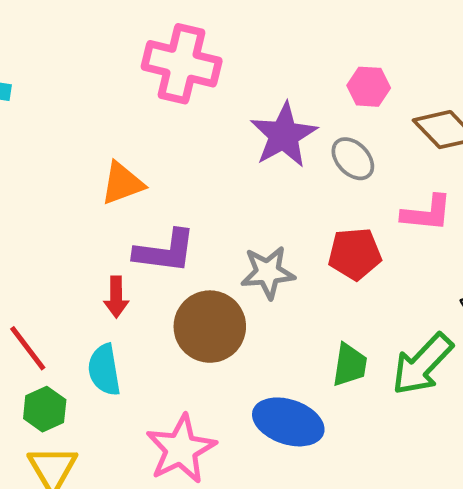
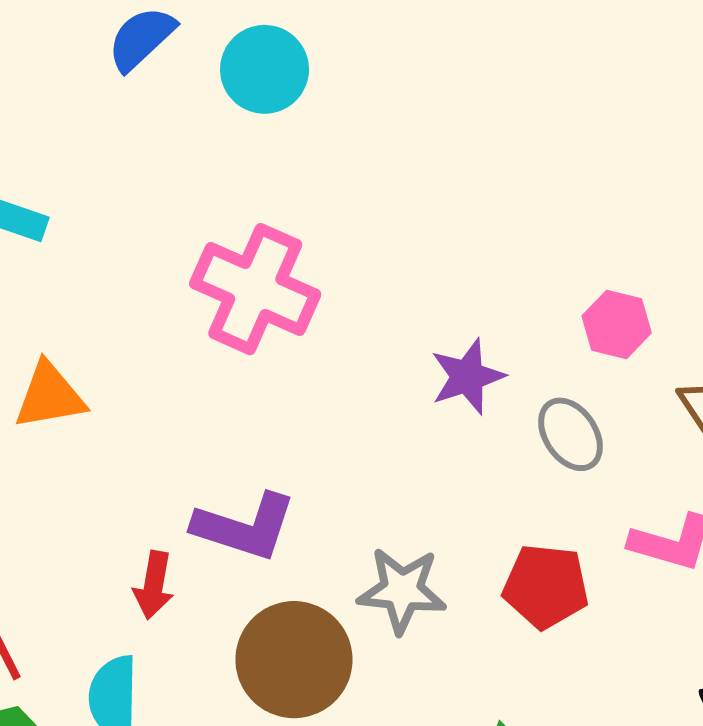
pink cross: (182, 64) -> (255, 289), moved
purple star: (284, 135) -> (467, 377), size x0.7
orange triangle: (122, 183) -> (50, 396), moved

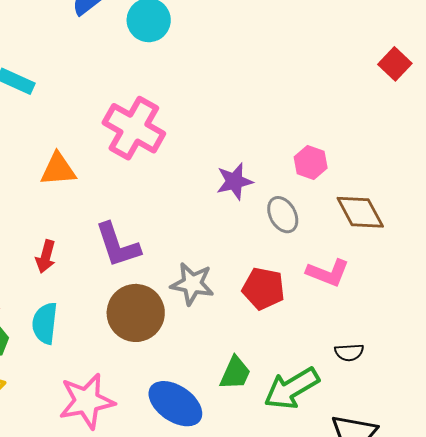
orange triangle: (50, 396) -> (58, 169), moved
purple L-shape: (245, 527) -> (118, 245), turned 48
red arrow: (154, 585) -> (46, 256), moved

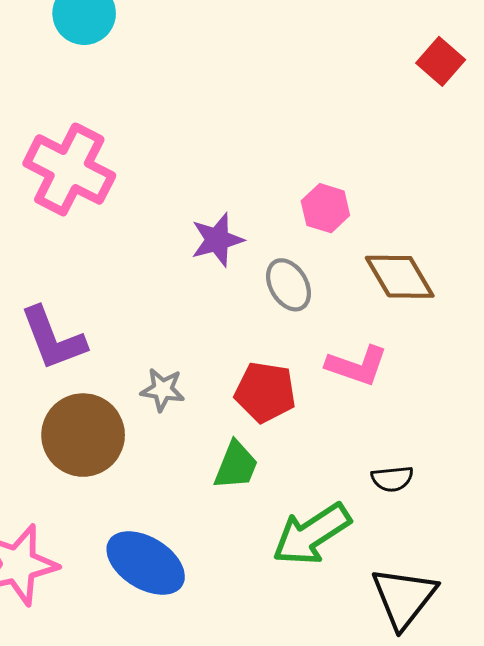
gray star: (192, 284) -> (163, 390), size x0.7
green trapezoid: (235, 373) -> (236, 465), moved

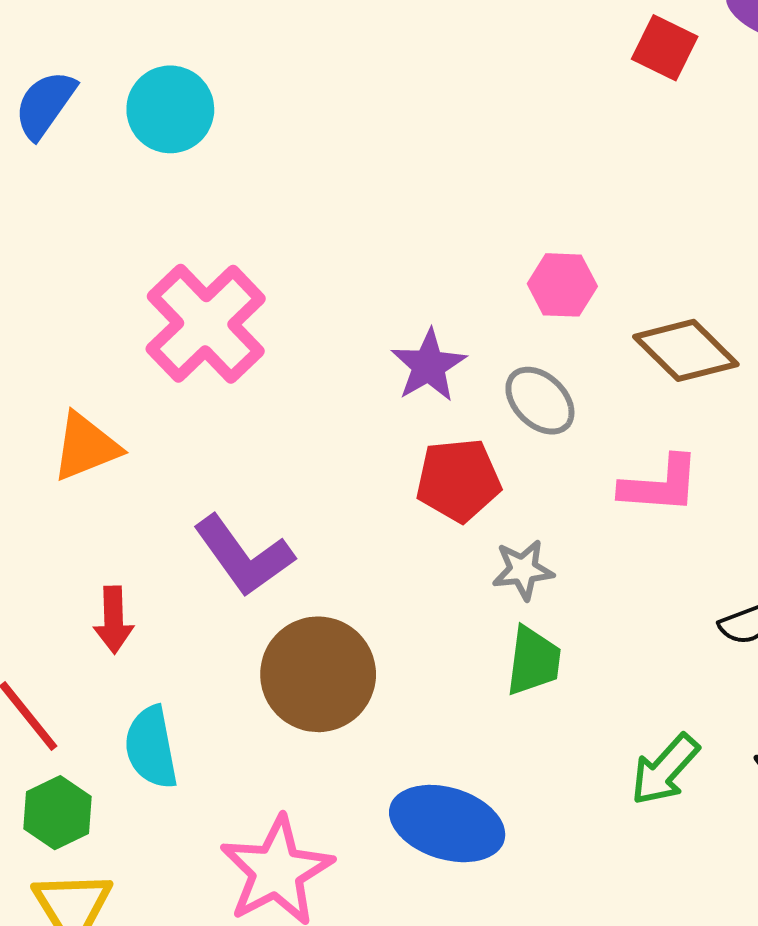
pink cross: (69, 169) -> (206, 324), turned 34
gray star: (163, 390) -> (523, 570), moved
red pentagon: (265, 392) -> (458, 480), moved
green arrow: (312, 534) -> (665, 770), moved, size x0.7

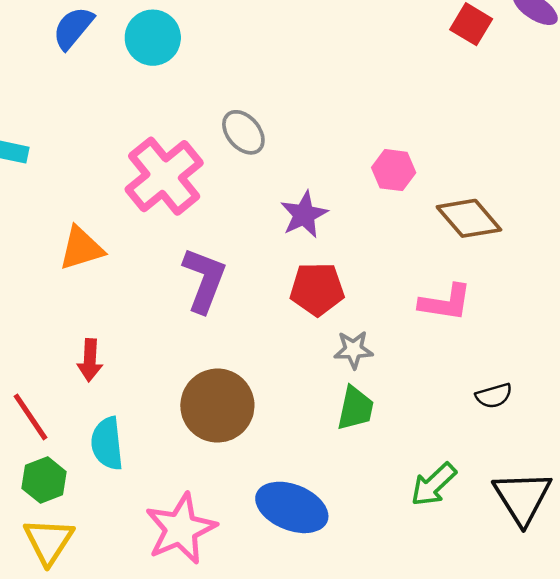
gray ellipse: (540, 401) -> (243, 132), moved
purple L-shape: (244, 556) -> (204, 280), moved, turned -128

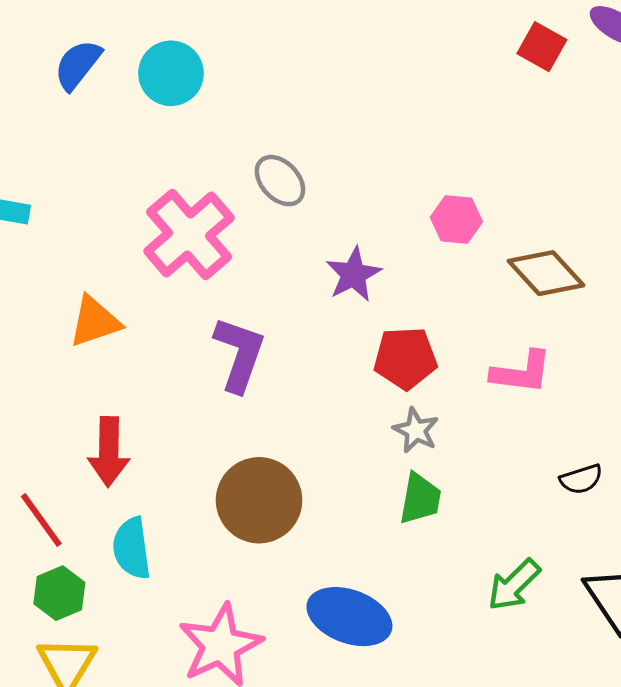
red pentagon: (317, 289) -> (405, 358), moved
gray star: (353, 350) -> (416, 430), turned 30
red arrow: (90, 360) -> (109, 452), size x1.4

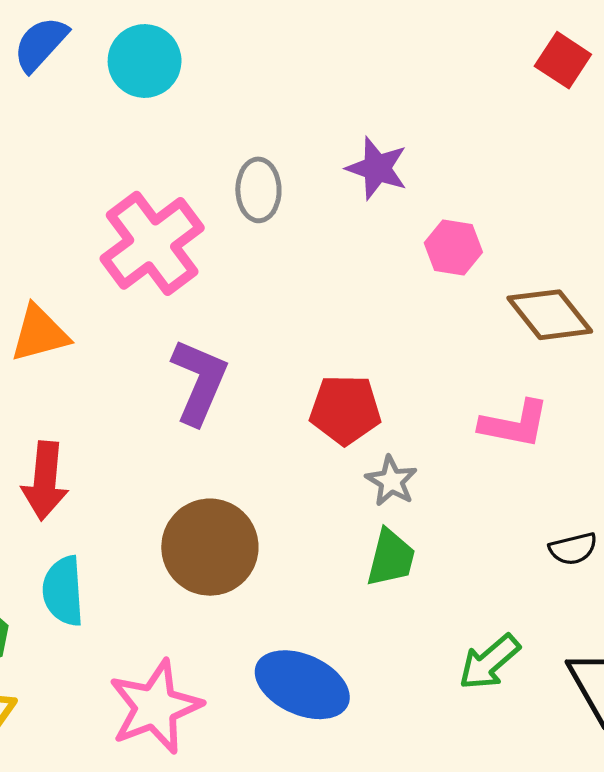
gray ellipse: (280, 181) -> (258, 190), turned 38
purple star: (354, 274) -> (377, 168), moved, turned -30
red pentagon: (405, 358) -> (345, 410), moved

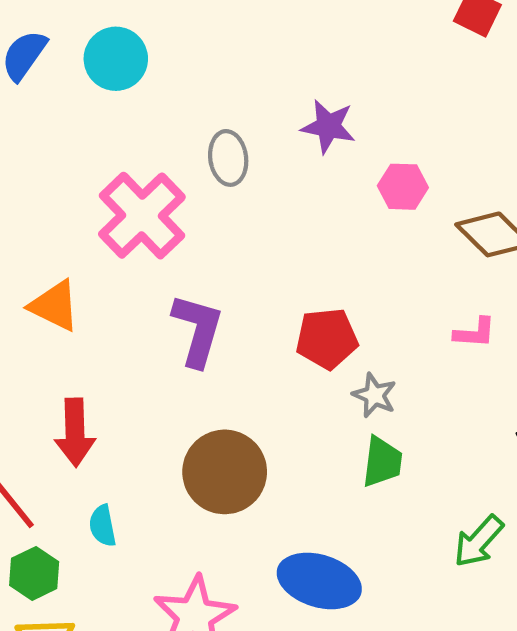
orange triangle: (40, 334) -> (54, 306), turned 48
pink L-shape: (514, 424) -> (475, 333), size x0.7
cyan semicircle: (63, 591) -> (103, 526), size x0.7

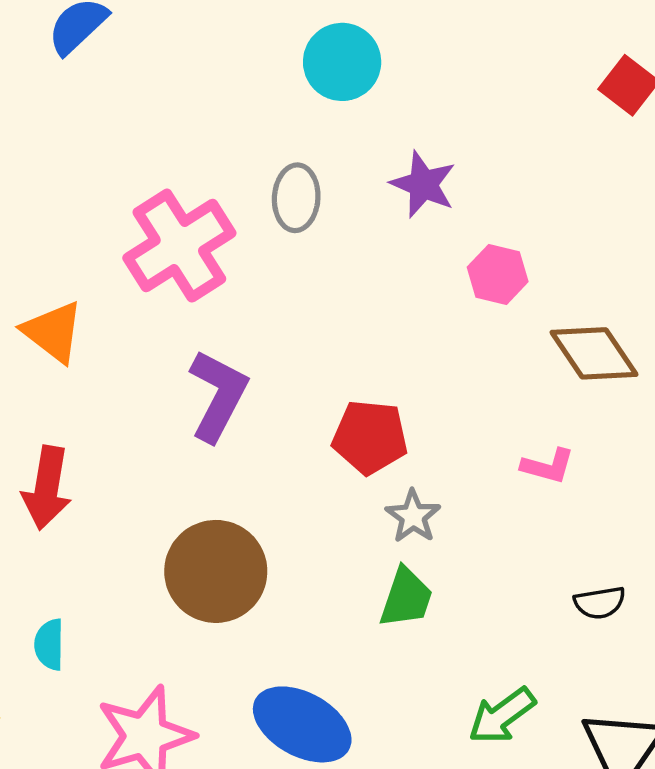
cyan circle: (116, 59) -> (342, 62), moved
cyan semicircle: (103, 526) -> (49, 645), moved

